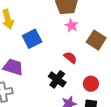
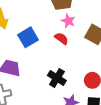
red semicircle: (70, 58) -> (61, 38), moved

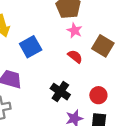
red semicircle: (61, 38) -> (75, 56), moved

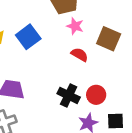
blue square: (31, 47) -> (28, 37), moved
red circle: (98, 95) -> (96, 95), moved

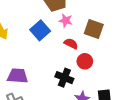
blue square: (28, 37) -> (40, 30), moved
red circle: (96, 95) -> (85, 61), moved

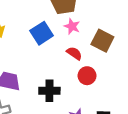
black cross: (64, 78) -> (49, 91), moved, turned -30

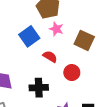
red semicircle: (74, 53) -> (50, 57), moved

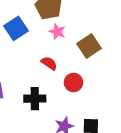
blue square: (29, 36) -> (16, 28), moved
brown square: (84, 40) -> (89, 46), turned 30

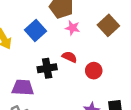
brown square: (89, 46) -> (108, 25), moved
black cross: (35, 99) -> (47, 68), moved

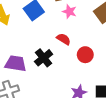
black cross: (47, 68) -> (44, 58), moved, turned -36

